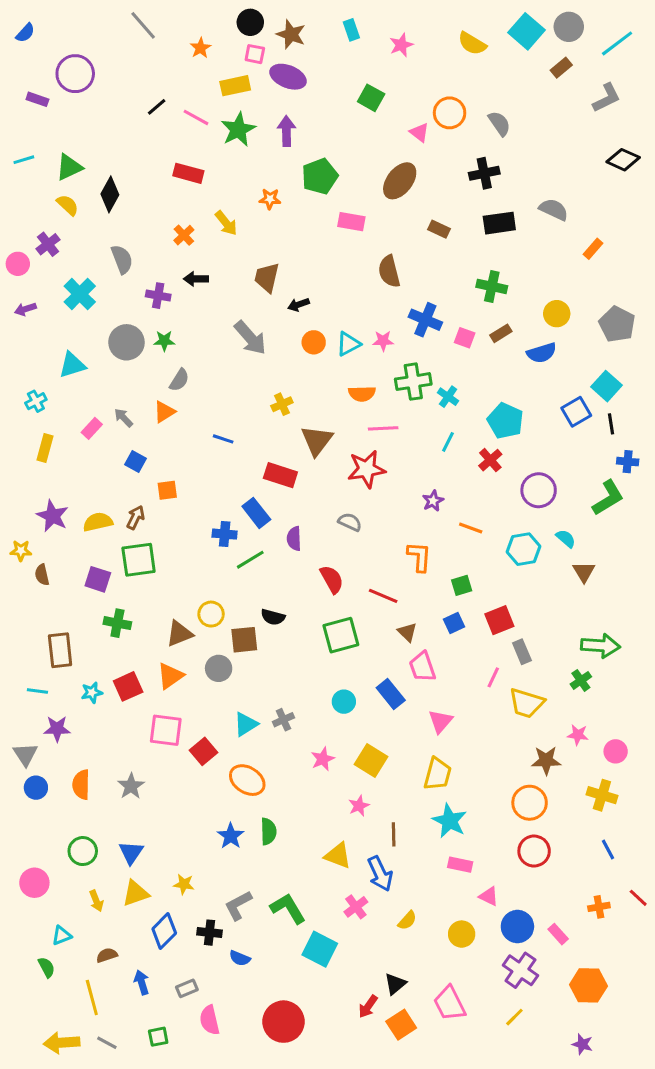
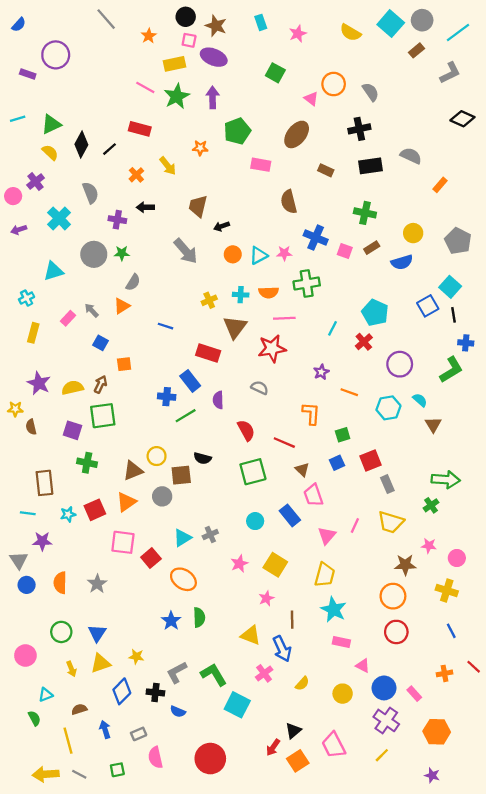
black line: (157, 107) -> (109, 149), moved
cyan cross: (448, 397) -> (241, 295), moved, turned -32
pink line: (493, 677) -> (355, 526), moved

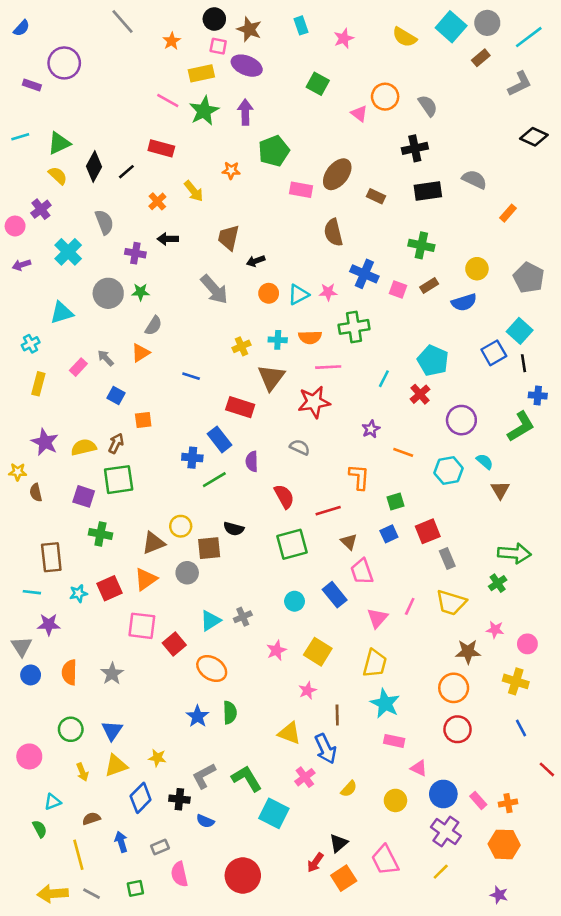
brown ellipse: (297, 134) -> (337, 174), moved
red line: (284, 443) -> (328, 511), turned -40
orange cross: (445, 673) -> (508, 803), moved

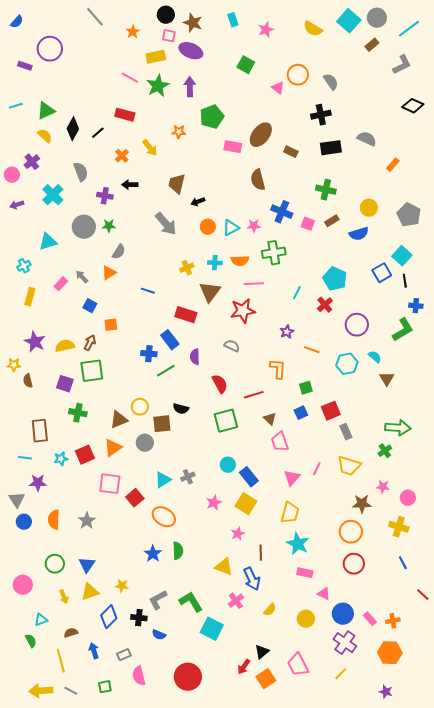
blue rectangle: (335, 595) -> (249, 477), moved

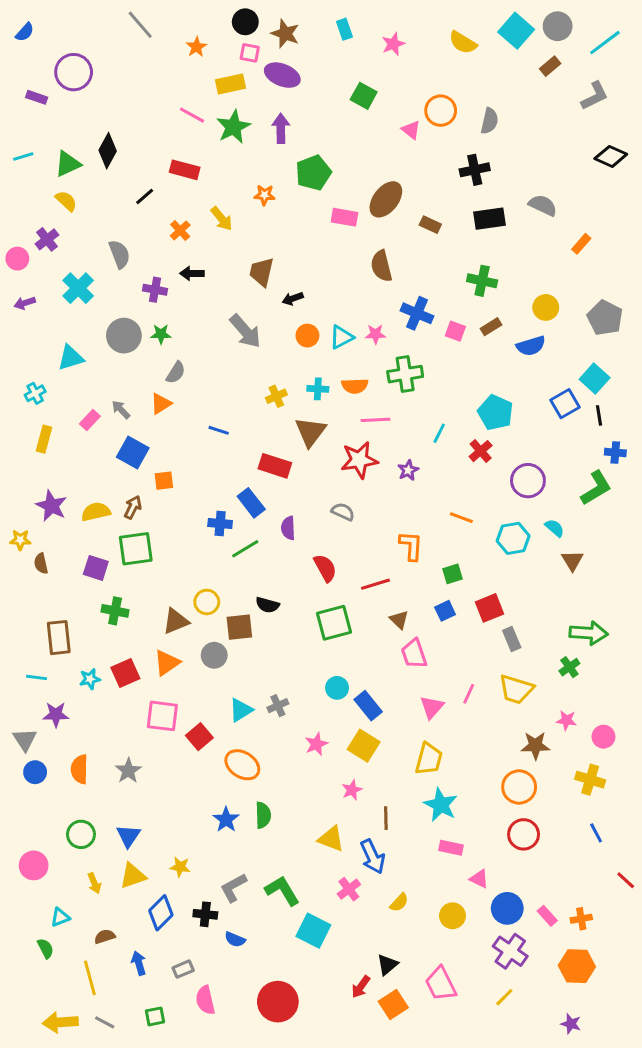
gray semicircle: (331, 82) -> (489, 121), turned 48
black diamond: (73, 129) -> (108, 151), moved
blue square: (90, 306) -> (133, 452), size x1.5
purple star: (287, 332) -> (408, 470), moved

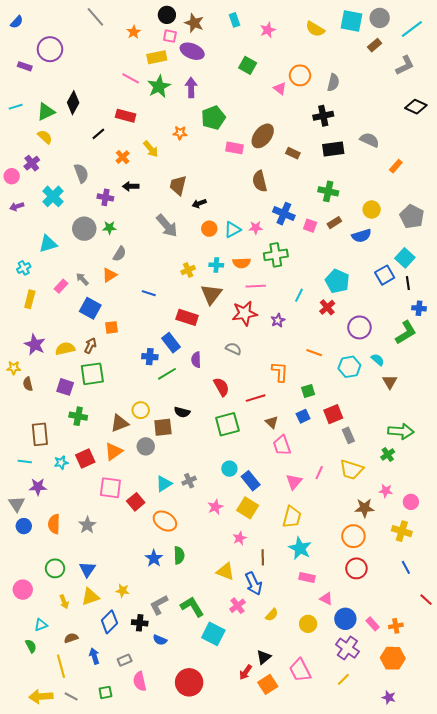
cyan square: (516, 31) -> (351, 21), turned -30

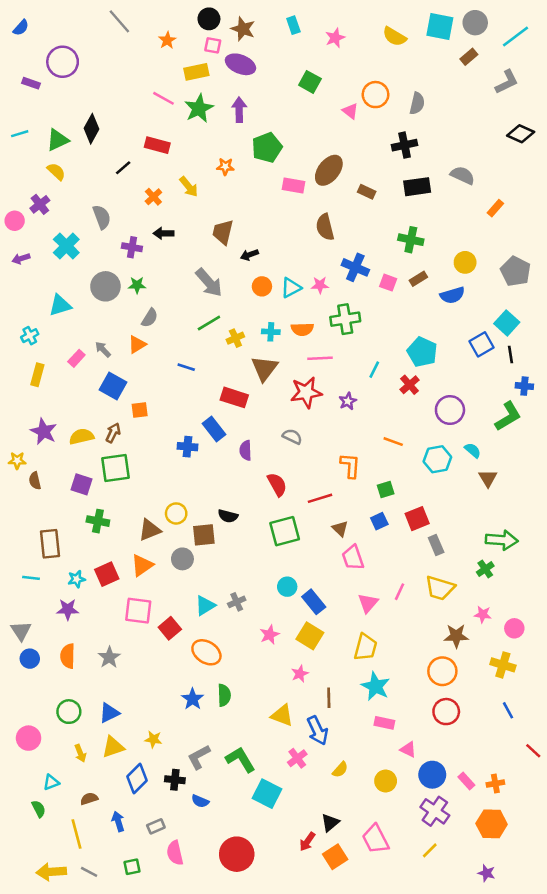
green line: (167, 374) -> (209, 323), moved
purple star: (38, 487) -> (68, 609), moved
blue triangle: (87, 569) -> (109, 713), turned 30

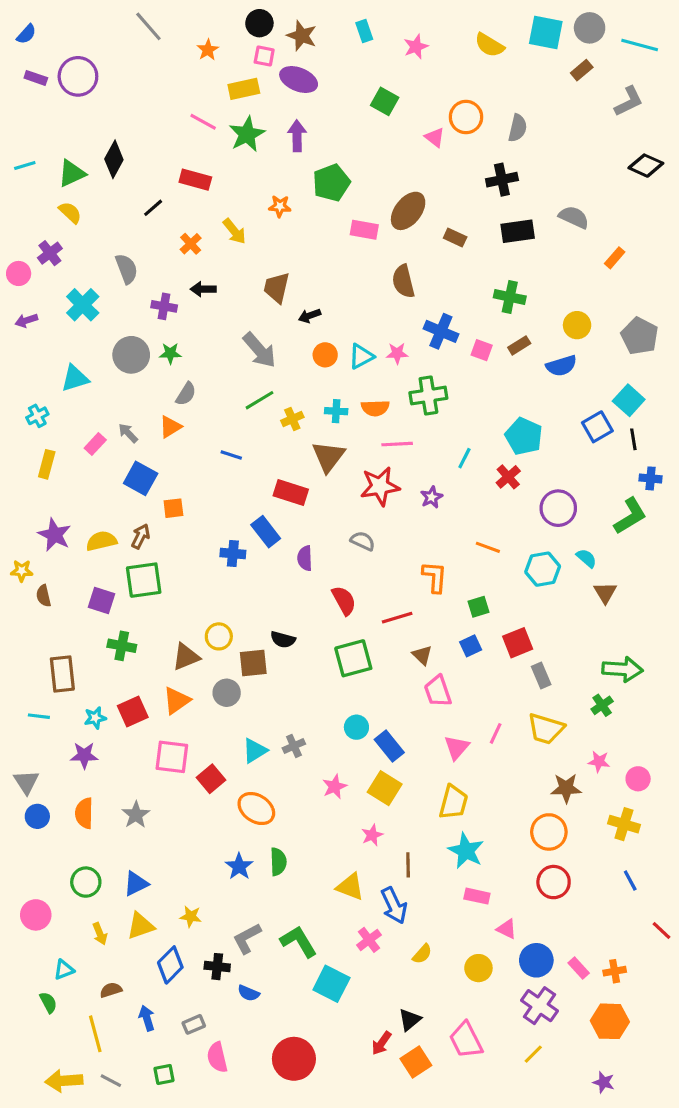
cyan line: (516, 37) -> (640, 45), turned 52
purple rectangle: (31, 83) -> (36, 78), moved

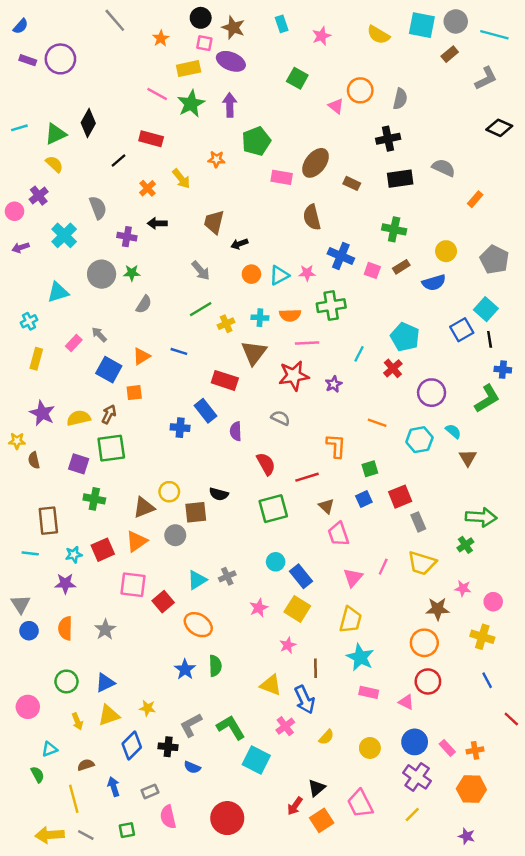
gray arrow: (259, 350) -> (201, 270), size x0.7
orange triangle: (170, 427) -> (141, 356), moved
pink triangle: (507, 929) -> (406, 702), moved

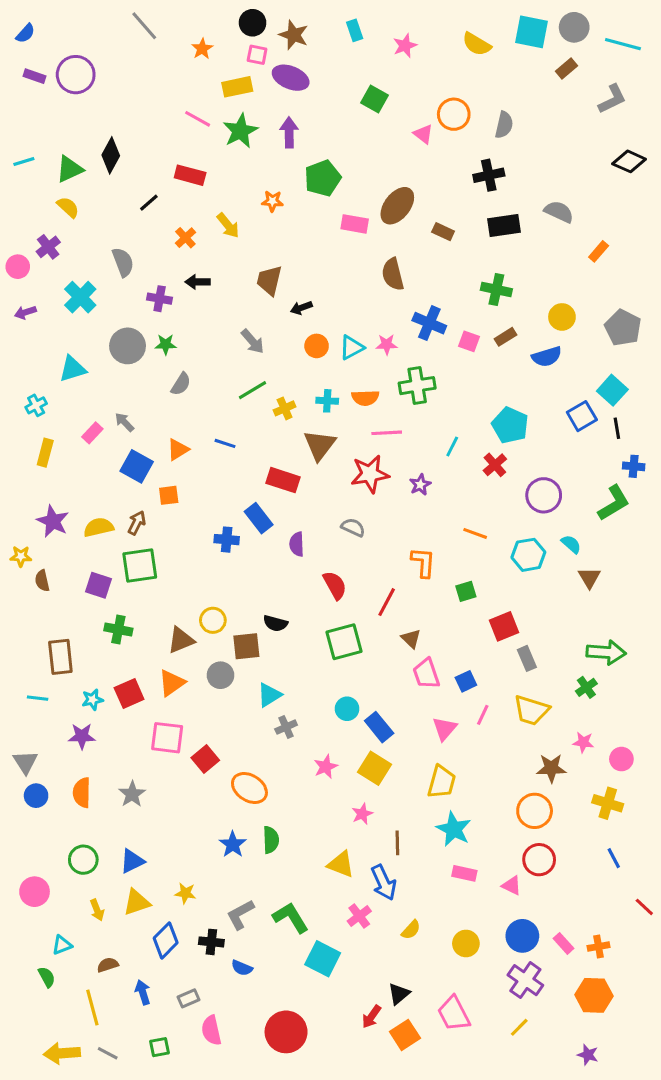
red line: (307, 477) -> (387, 602), turned -45
blue square: (364, 499) -> (466, 681), moved
cyan triangle: (197, 580) -> (269, 695), moved

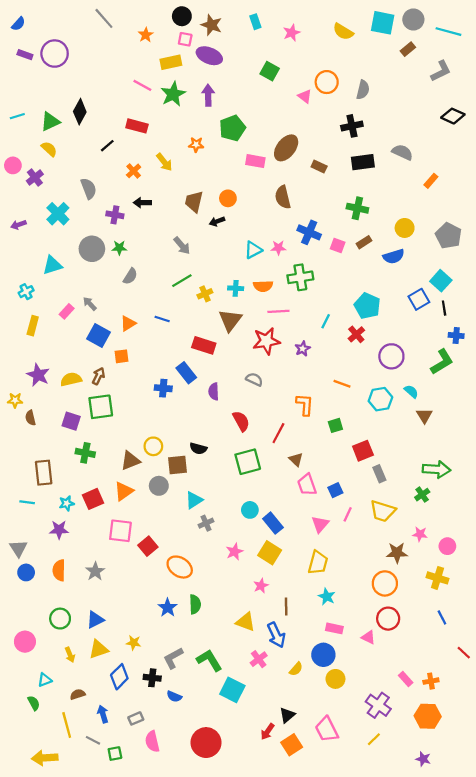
pink circle: (18, 267) -> (13, 165), moved
orange circle: (317, 346) -> (228, 198), moved
cyan star: (454, 829) -> (327, 597), size x0.7
blue circle: (522, 936) -> (323, 655), moved
gray line: (108, 1053) -> (93, 740), moved

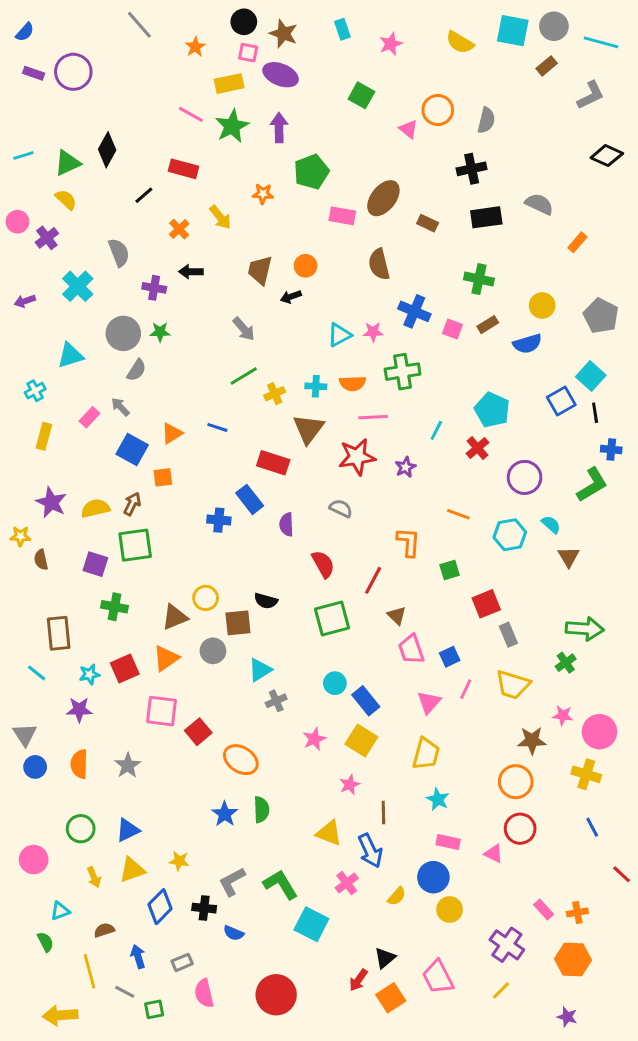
gray semicircle: (130, 276) -> (137, 370), moved
cyan line: (27, 502) -> (37, 673), turned 32
pink circle: (447, 546) -> (599, 732), size x1.5

